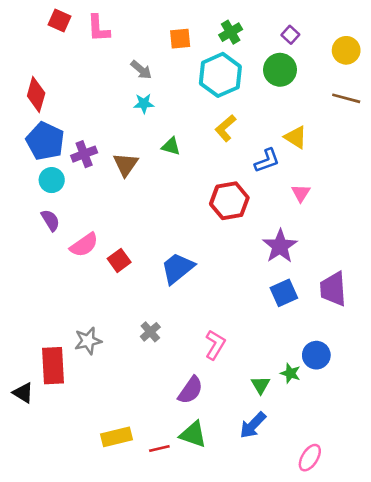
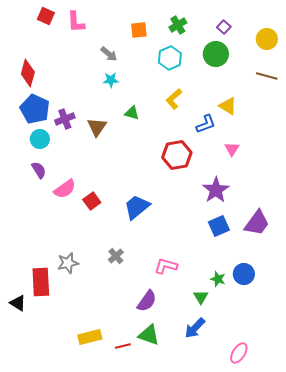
cyan hexagon: (220, 75) -> (170, 58), size x0.7
purple trapezoid: (333, 289) -> (257, 223), turned -140
pink L-shape: (215, 345) -> (166, 266), turned -105
green star: (290, 373) -> (218, 279), moved

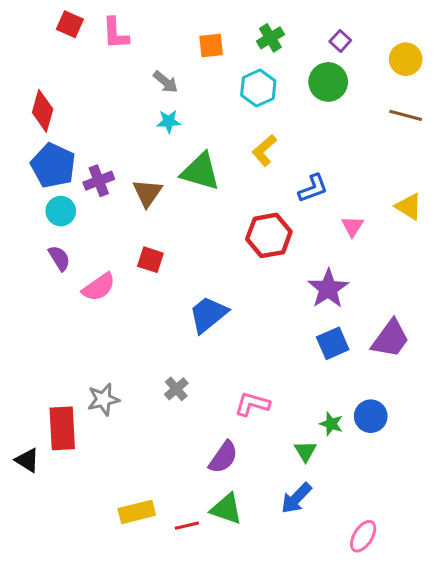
yellow triangle: (228, 106) -> (409, 207), moved
green triangle: (132, 113) -> (201, 172), size x1.8
red square: (92, 201) -> (150, 260), moved, turned -36

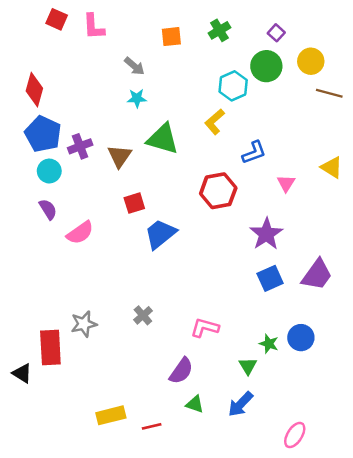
yellow circle: (406, 59) -> (311, 61), moved
cyan hexagon: (258, 88) -> (233, 86), moved
red square: (150, 260) -> (134, 203), moved, turned -35
blue trapezoid: (208, 314) -> (160, 234), moved
green triangle: (226, 509) -> (195, 404), moved, size x0.7

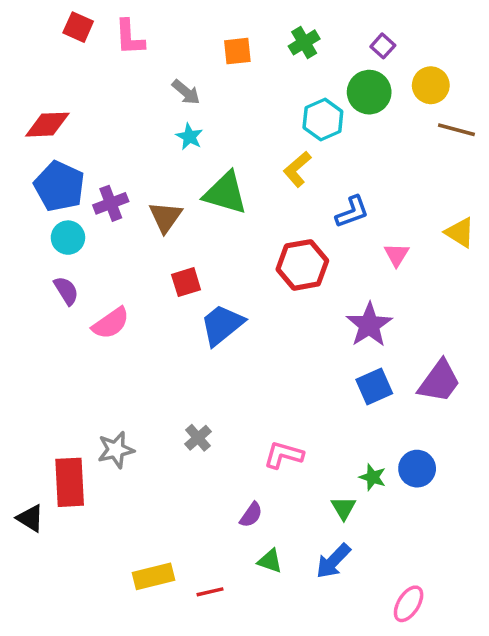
red diamond: (34, 90) -> (47, 125), turned 72
cyan star: (137, 98) -> (189, 137), turned 30
purple semicircle: (181, 371) -> (251, 515), size x0.7

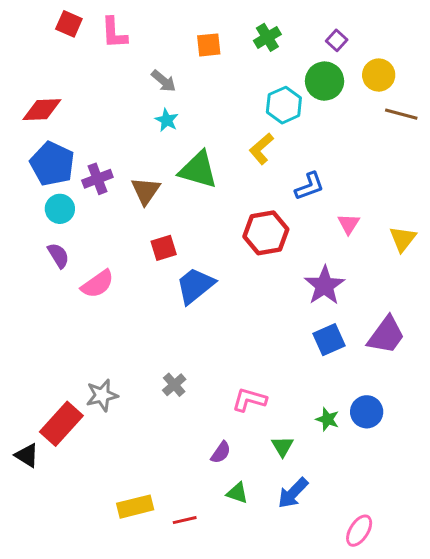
yellow triangle: (460, 232) -> (403, 239), moved, turned 36
red rectangle: (70, 482) -> (61, 424), turned 45
green triangle: (343, 508) -> (282, 446), moved

